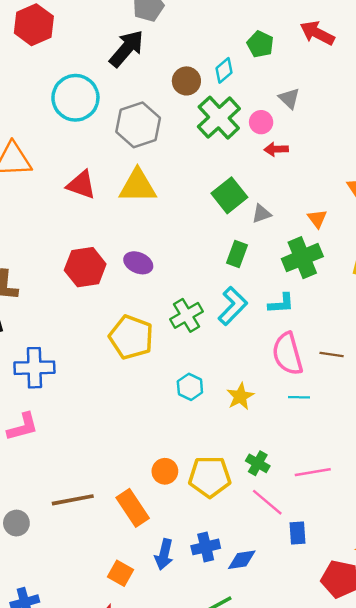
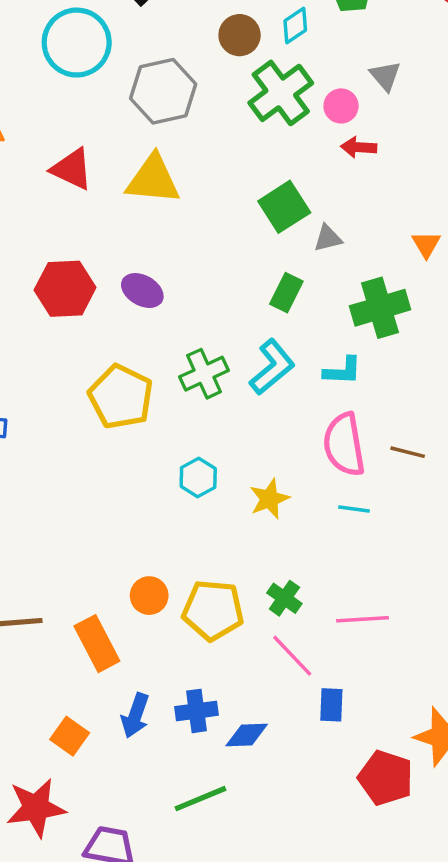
orange triangle: (317, 219) -> (426, 244), moved

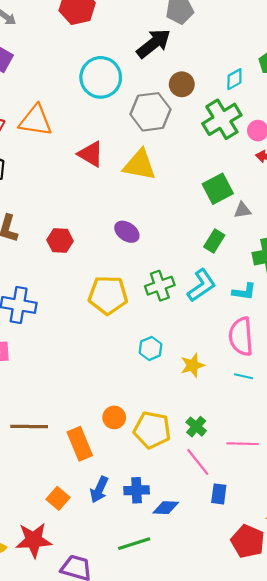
brown circle: (240, 35) -> (182, 84), moved
red hexagon: (65, 289) -> (60, 240), moved, size x0.7
yellow pentagon: (121, 397) -> (108, 295), turned -30

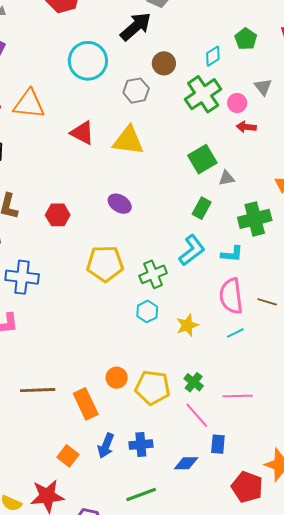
gray hexagon: (151, 112) -> (136, 91), size x0.7
green cross: (160, 286) -> (153, 274), moved
cyan line: (243, 376) -> (235, 333), turned -36
blue diamond: (166, 508) -> (186, 463), moved

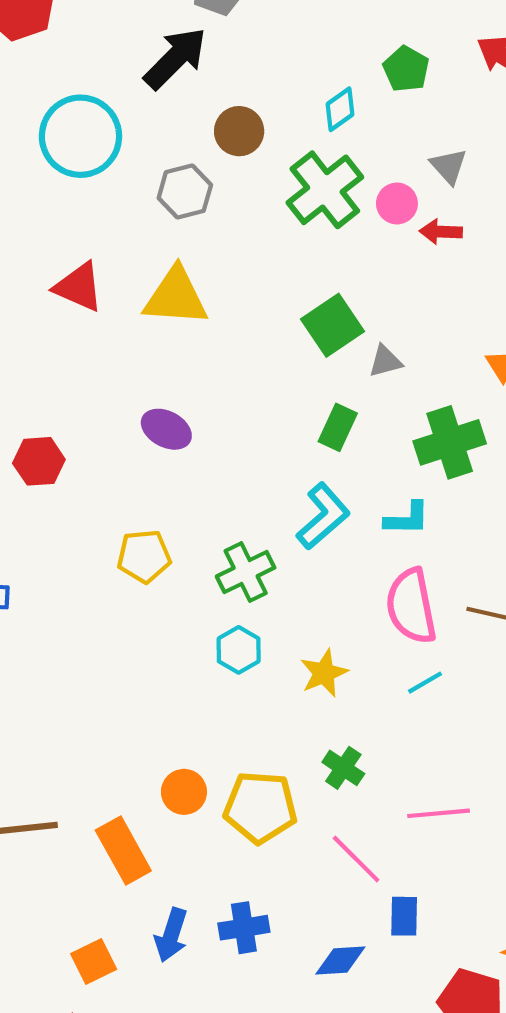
red arrow: (246, 127) -> (441, 232), moved
yellow pentagon: (105, 264) -> (144, 556), size x0.7
green cross: (194, 382) -> (343, 768), moved
orange square: (68, 456) -> (94, 961), turned 30

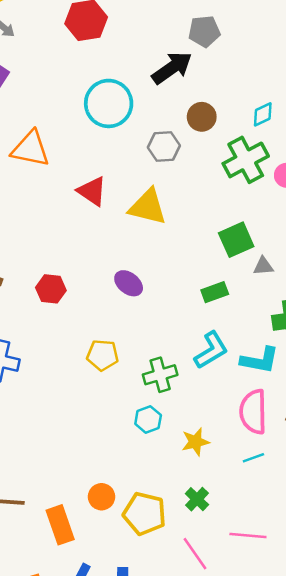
green rectangle: (338, 427) -> (215, 292), moved, turned 35
cyan L-shape: (407, 519) -> (260, 360), size x1.4

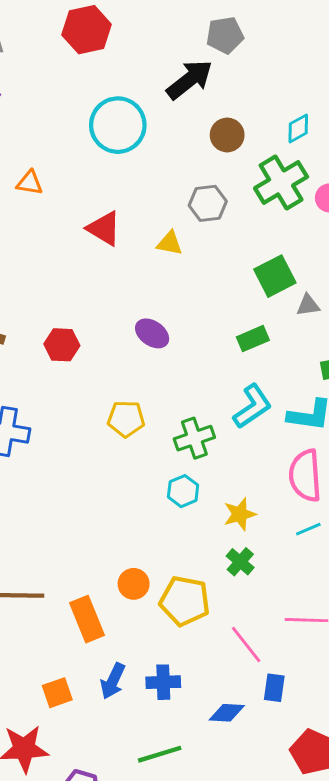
gray hexagon: (164, 146) -> (208, 203), moved
orange triangle: (31, 149) -> (30, 183), size x0.6
yellow triangle: (148, 207) -> (170, 243), size x0.6
green cross: (197, 499) -> (240, 562), moved

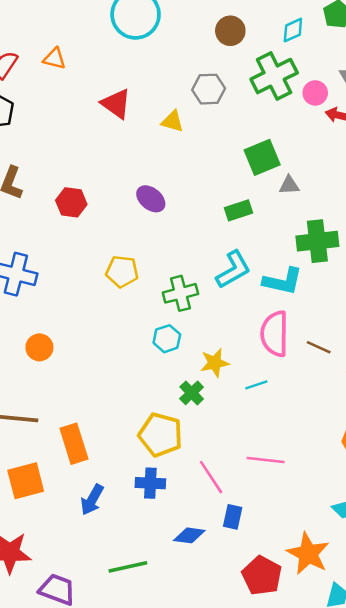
cyan line: (308, 529) -> (256, 385), moved
green cross: (240, 562) -> (192, 393), moved
orange circle: (134, 584) -> (39, 347), moved
blue cross: (163, 682) -> (150, 483), moved
orange square: (57, 693) -> (26, 481), moved, size x1.4

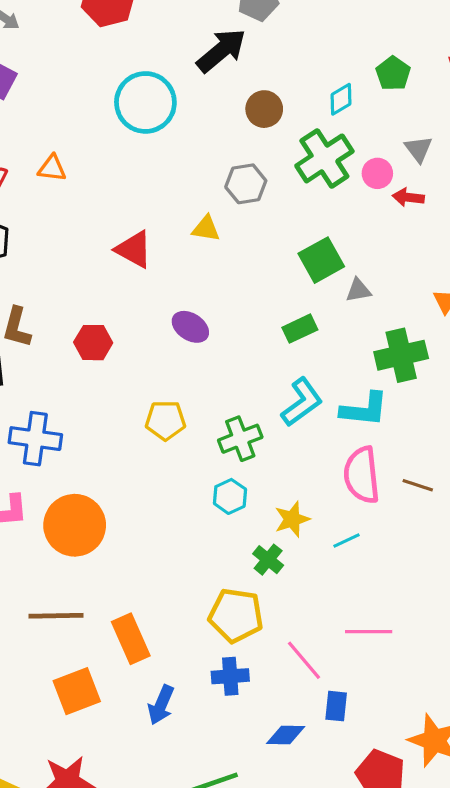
red triangle: (116, 104) -> (134, 249), moved
orange circle: (39, 347) -> (75, 525), size x1.8

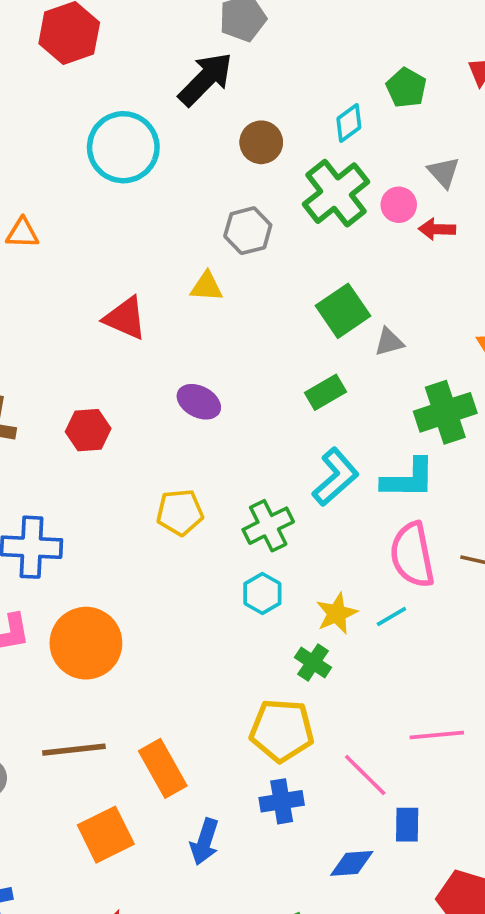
cyan line: (347, 540) -> (391, 617), moved

